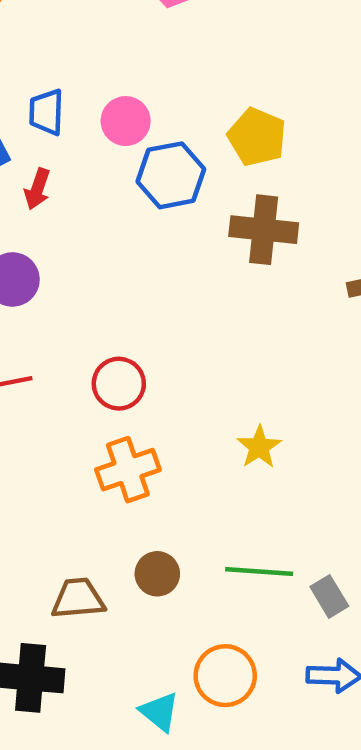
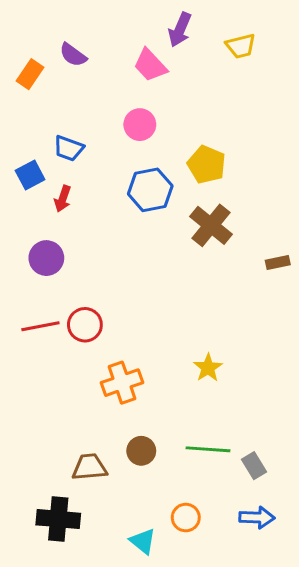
blue trapezoid: (46, 112) -> (69, 148), turned -72
pink circle: (126, 121) -> (140, 125), moved
brown cross: (264, 230) -> (211, 225), turned 33
red circle: (119, 384) -> (85, 325), moved
orange circle: (225, 676) -> (186, 518), size x0.7

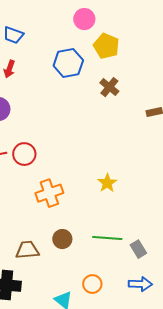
pink circle: (140, 125) -> (84, 19), moved
brown cross: (211, 225) -> (109, 87), size x0.7

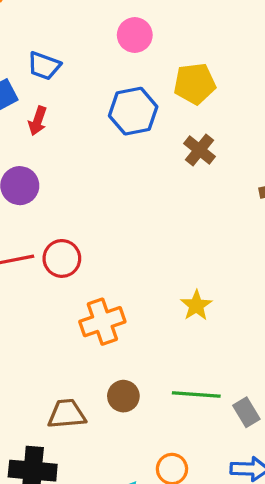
pink circle: (84, 19) -> (135, 35), moved
yellow pentagon: (106, 46) -> (195, 84), turned -30

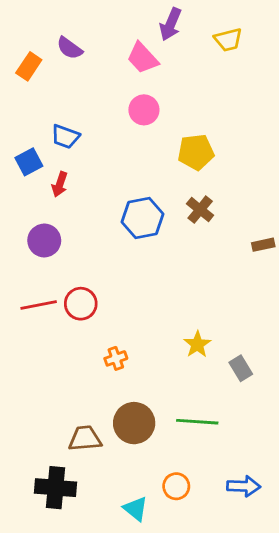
blue hexagon: (133, 111) -> (143, 218), moved
orange cross: (102, 322) -> (116, 358), size x0.6
brown circle: (123, 396) -> (134, 423), size x1.5
gray rectangle: (246, 412) -> (241, 368), moved

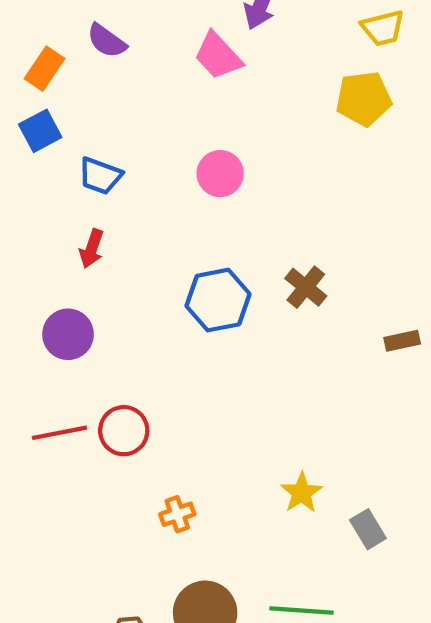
yellow trapezoid: (228, 40) -> (383, 28), moved
pink circle: (144, 110) -> (220, 174), moved
yellow pentagon: (196, 152) -> (364, 99), moved
blue square: (29, 162) -> (40, 131), moved

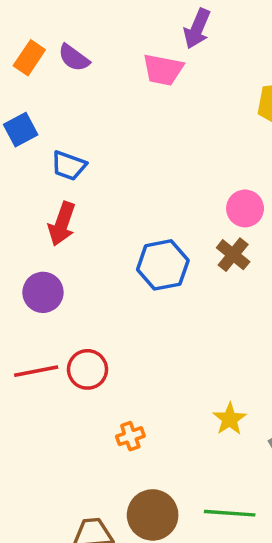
pink trapezoid: (218, 56) -> (163, 70), turned -36
orange rectangle: (44, 69) -> (29, 58), moved
pink circle: (220, 174) -> (245, 208), moved
red arrow: (92, 249) -> (62, 224), size x1.4

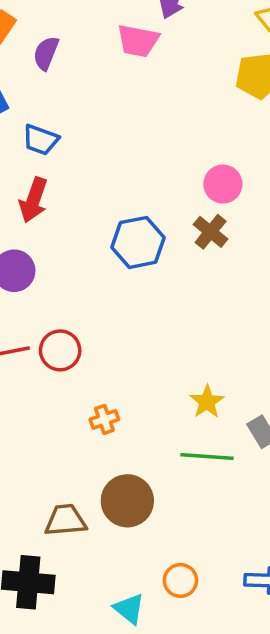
purple semicircle: (74, 58) -> (46, 53), moved, turned 76
green line: (230, 513) -> (207, 457), moved

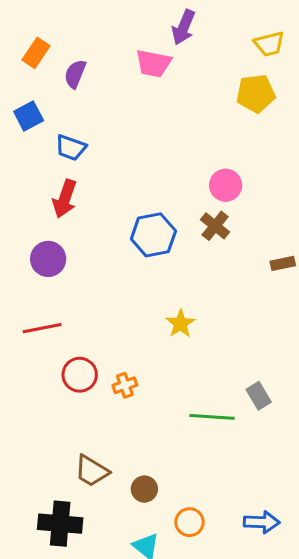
red circle: (60, 350) -> (80, 375), moved
yellow star: (207, 402) -> (180, 324), moved
brown circle: (127, 501) -> (144, 489), moved, size x0.6
brown trapezoid: (65, 520) -> (92, 471), turned -144

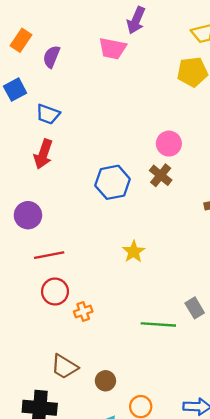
purple circle: (48, 259) -> (28, 215), moved
red line: (42, 328) -> (49, 255), moved
orange cross: (125, 385) -> (83, 311), moved

